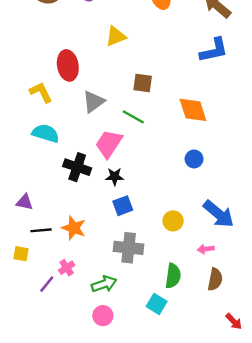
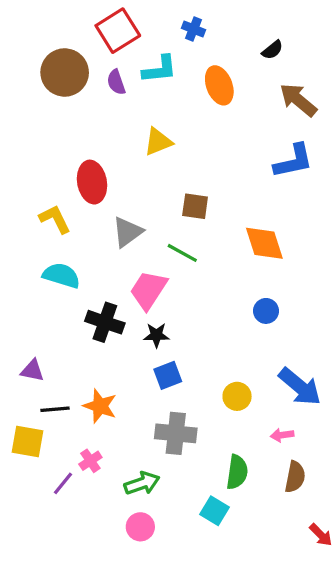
yellow square: (21, 254) -> (28, 441), size x1.5

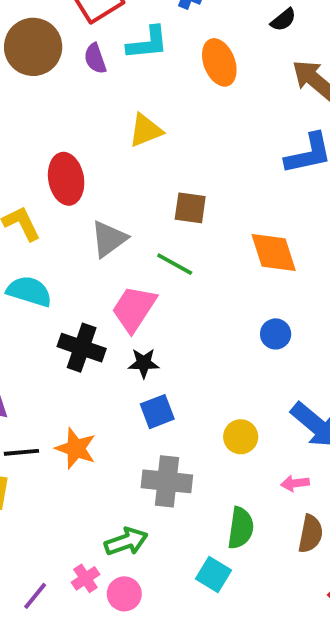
pink cross: (90, 461) -> (85, 578), moved
purple line: (63, 483) -> (35, 596), moved

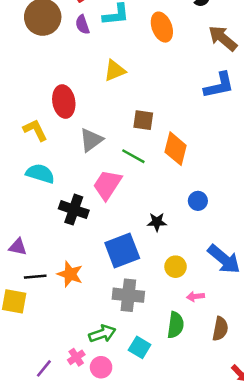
orange diamond: (274, 252) -> (176, 149), moved, turned 32
black star: (144, 363) -> (157, 222), moved
blue square: (157, 412) -> (122, 251), size x1.6
pink arrow: (295, 483) -> (195, 296), moved
cyan square: (213, 575) -> (140, 347), moved

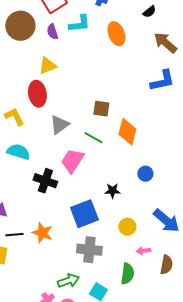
yellow triangle: (115, 70) -> (47, 66), moved
brown semicircle: (220, 329) -> (166, 265), moved

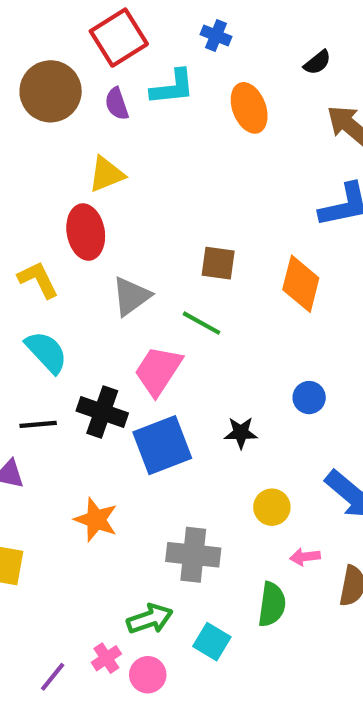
orange diamond: (127, 132) -> (301, 284), moved
cyan semicircle: (18, 152) -> (46, 352), turned 30
blue square: (84, 214) -> (162, 445), moved
black line: (14, 235) -> (38, 424), moved

